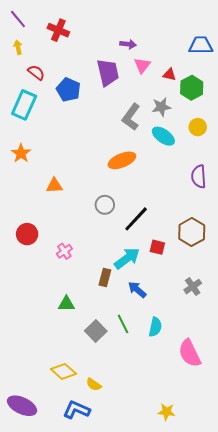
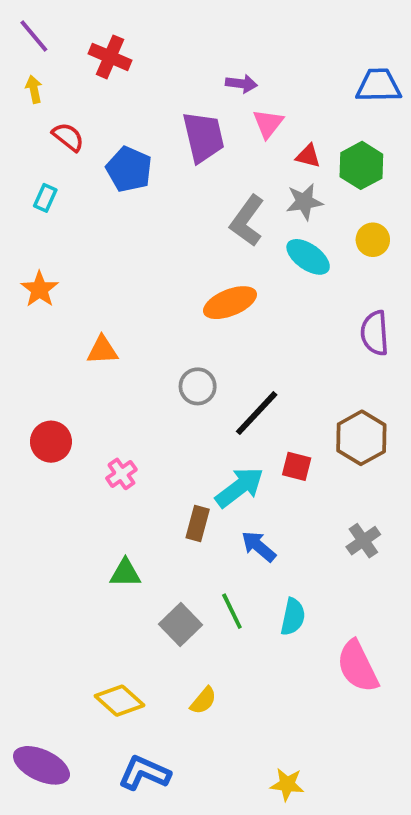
red triangle: (169, 75) -> (308, 156), moved
cyan rectangle: (24, 105) -> (45, 198), size x0.5
yellow semicircle: (94, 385) -> (203, 701), moved, turned -84
yellow star: (166, 412) -> (287, 784), moved

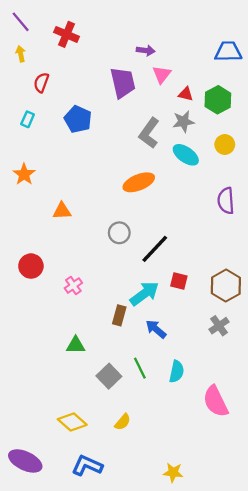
red semicircle: (68, 137) -> (41, 83), turned -108
blue pentagon: (129, 169) -> (78, 119), moved
brown hexagon: (361, 438) -> (226, 286), moved

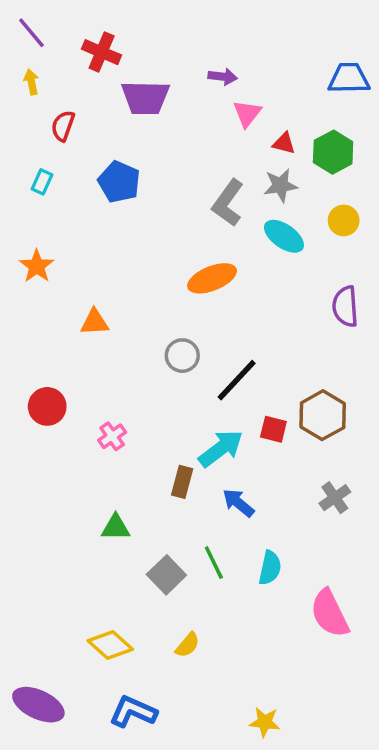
purple trapezoid: (123, 83) -> (145, 98), moved, turned 104
brown hexagon: (226, 286) -> (323, 415), moved

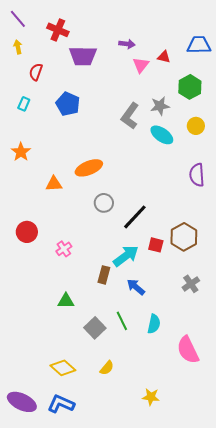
red triangle: (284, 143) -> (164, 57), moved
orange ellipse: (212, 278) -> (89, 168), moved
blue L-shape: (133, 712) -> (61, 404), moved
yellow star: (265, 722) -> (151, 397), moved

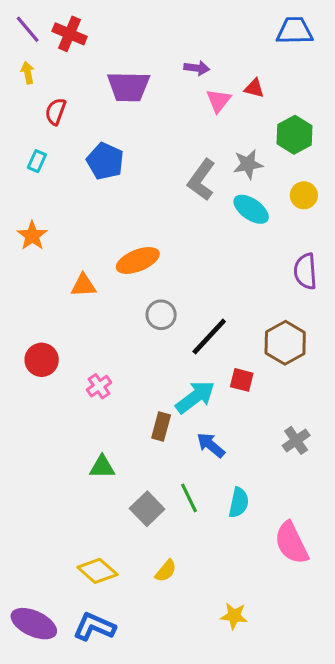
red cross: (58, 30) -> (70, 34), moved
blue trapezoid: (199, 45) -> (295, 31), moved
brown hexagon: (184, 237) -> (285, 343), moved

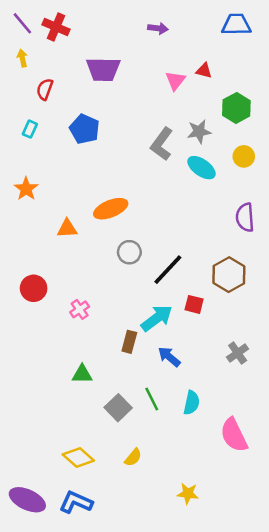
purple arrow: (197, 68) -> (158, 28), moved

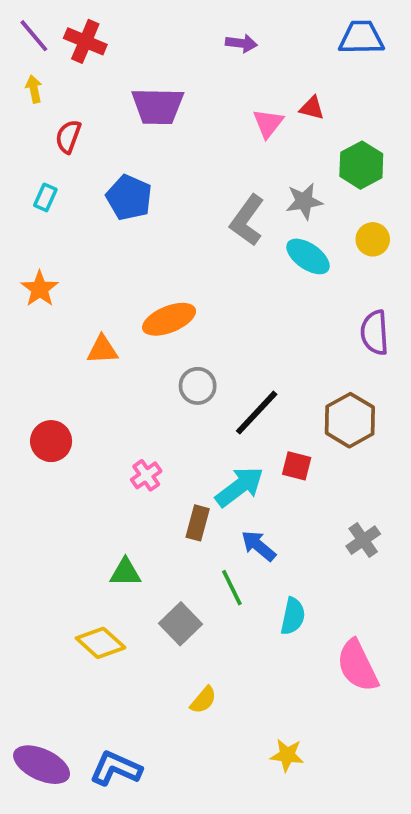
pink cross: (80, 309) -> (146, 475), moved
green line: (152, 399) -> (232, 588), moved
yellow diamond: (78, 457) -> (101, 643), moved

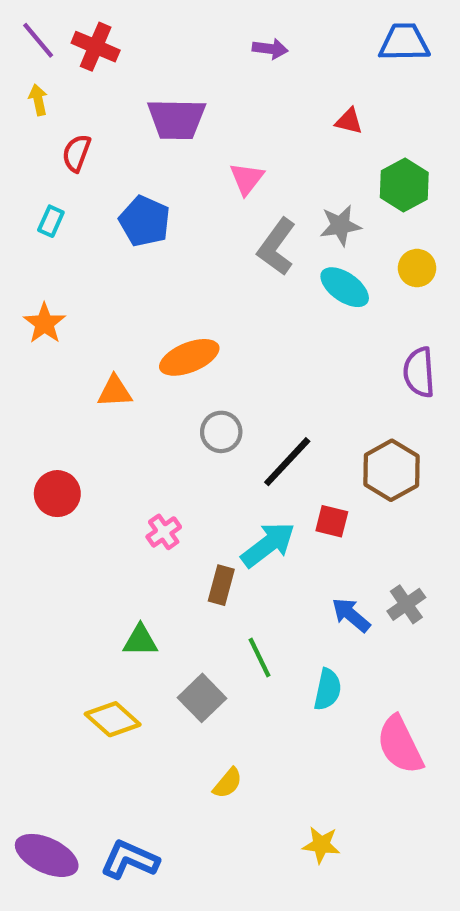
pink triangle: (268, 123) -> (247, 179), moved
blue arrow: (259, 546) -> (351, 615), moved

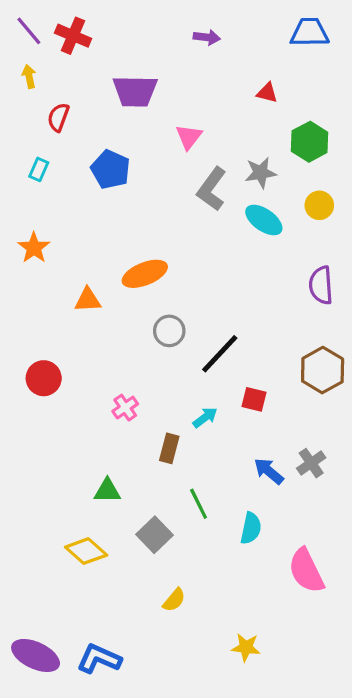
brown hexagon: (391, 470) -> (323, 370), moved
cyan arrow: (268, 545) -> (205, 417), size x0.6

